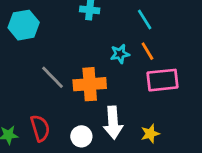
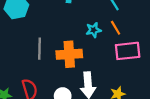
gray line: (53, 77) -> (40, 49), turned 45

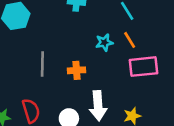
orange cross: (69, 54) -> (77, 70), size x0.6

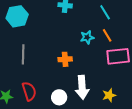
gray line: (42, 64) -> (23, 54), moved

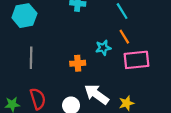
cyan star: (87, 37) -> (103, 48), moved
white arrow: (82, 87) -> (97, 94), turned 130

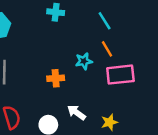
white arrow: (97, 94) -> (76, 112), size x0.7

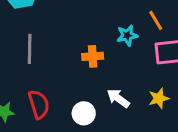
yellow star: (109, 122) -> (159, 98), moved

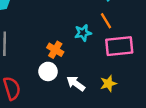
orange cross: (93, 56) -> (55, 50), turned 35
white circle: (84, 113) -> (48, 71), moved

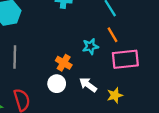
white arrow: (76, 84) -> (88, 85), moved

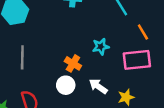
orange line: (113, 35) -> (143, 32), moved

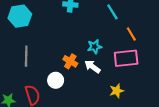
white circle: (66, 85) -> (56, 80), moved
white arrow: (98, 86) -> (92, 67), moved

